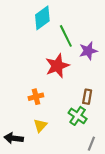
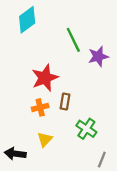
cyan diamond: (42, 18) -> (27, 20), moved
red star: (57, 66) -> (45, 78), moved
brown rectangle: (87, 97) -> (65, 102), moved

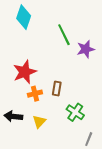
cyan diamond: (27, 20) -> (24, 17), turned -35
red star: (45, 78) -> (25, 72), moved
black arrow: (15, 154) -> (13, 116), moved

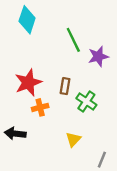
brown rectangle: (57, 88) -> (65, 86), moved
green cross: (75, 112) -> (86, 102), moved
yellow triangle: (39, 122) -> (73, 139), moved

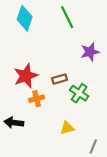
green line: (73, 40) -> (67, 17), moved
brown rectangle: (65, 86) -> (59, 79), turned 64
yellow triangle: (73, 139) -> (67, 128), turned 32

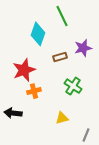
cyan diamond: (25, 18) -> (38, 34), moved
brown rectangle: (59, 79) -> (60, 57), moved

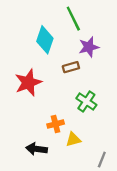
purple star: (83, 48) -> (89, 47), moved
orange cross: (34, 91) -> (56, 124), moved
black arrow: (13, 113) -> (37, 149), moved

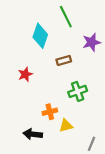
purple star: (89, 47) -> (92, 42), moved
red star: (28, 83) -> (25, 74), size x0.6
green cross: (86, 102) -> (78, 91), turned 36

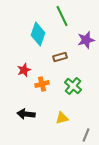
green cross: (78, 91) -> (73, 86), turned -30
orange cross: (50, 112) -> (42, 84), moved
black arrow: (33, 134) -> (26, 114), moved

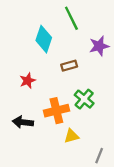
orange cross: (42, 84) -> (56, 111), moved, size x1.5
black arrow: (26, 114) -> (23, 122), moved

